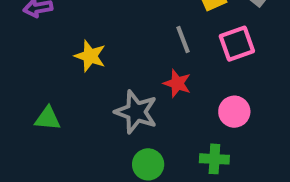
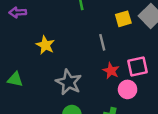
pink square: (237, 44) -> (137, 67), moved
red star: (177, 83) -> (111, 71), moved

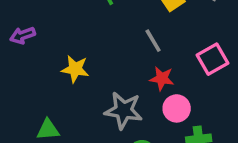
red star: (111, 71) -> (162, 78), moved
pink circle: (128, 89) -> (177, 108), moved

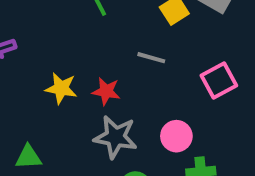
gray line: (153, 41) -> (151, 58), turned -45
red star: (162, 78) -> (106, 91), moved

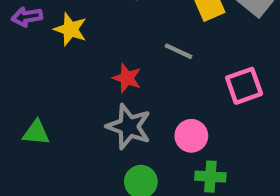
yellow star: (61, 88) -> (70, 29), moved

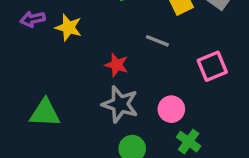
green triangle: (36, 133) -> (45, 113), size x1.4
green cross: (210, 177) -> (189, 142), turned 35

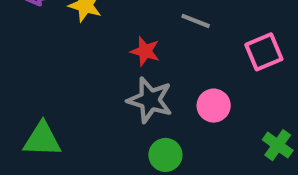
green triangle: (45, 113) -> (42, 139), moved
green cross: (189, 142) -> (278, 145), moved

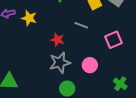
gray star: (150, 100) -> (60, 63), turned -30

